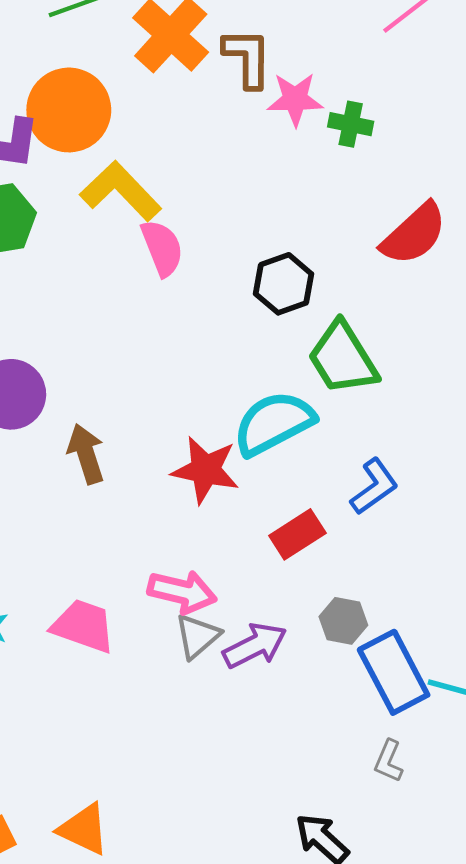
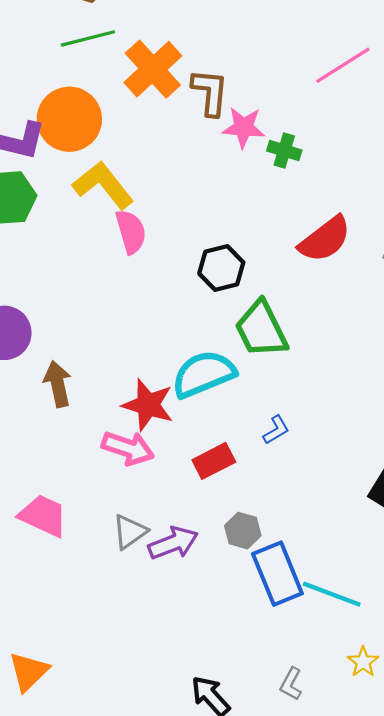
blue L-shape: (374, 487) -> (276, 430), size x0.7
pink arrow: (182, 592) -> (128, 448), moved
gray L-shape: (389, 761) -> (291, 684), moved
orange triangle: (84, 829) -> (29, 671), turned 45

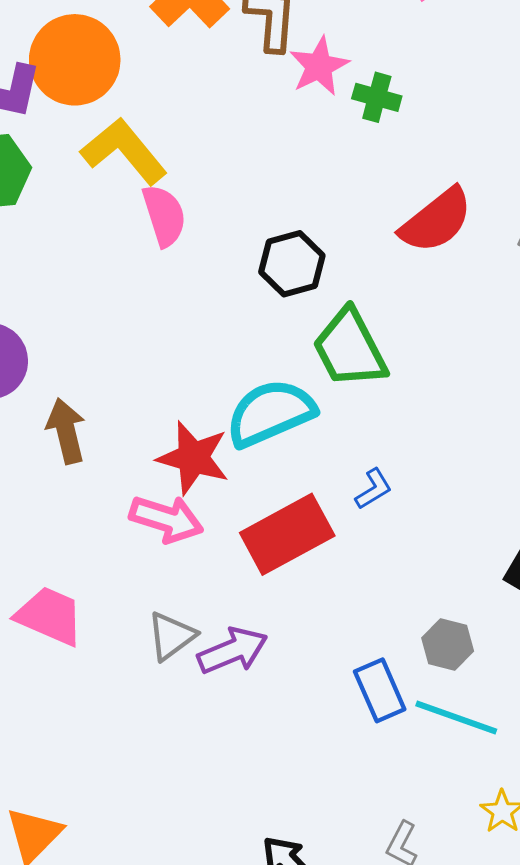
pink star: (244, 127) -> (319, 66), turned -30
red rectangle: (214, 461) -> (287, 534), size x1.5
gray hexagon: (243, 531) -> (448, 644), moved
blue rectangle: (277, 574) -> (380, 690), size x0.7

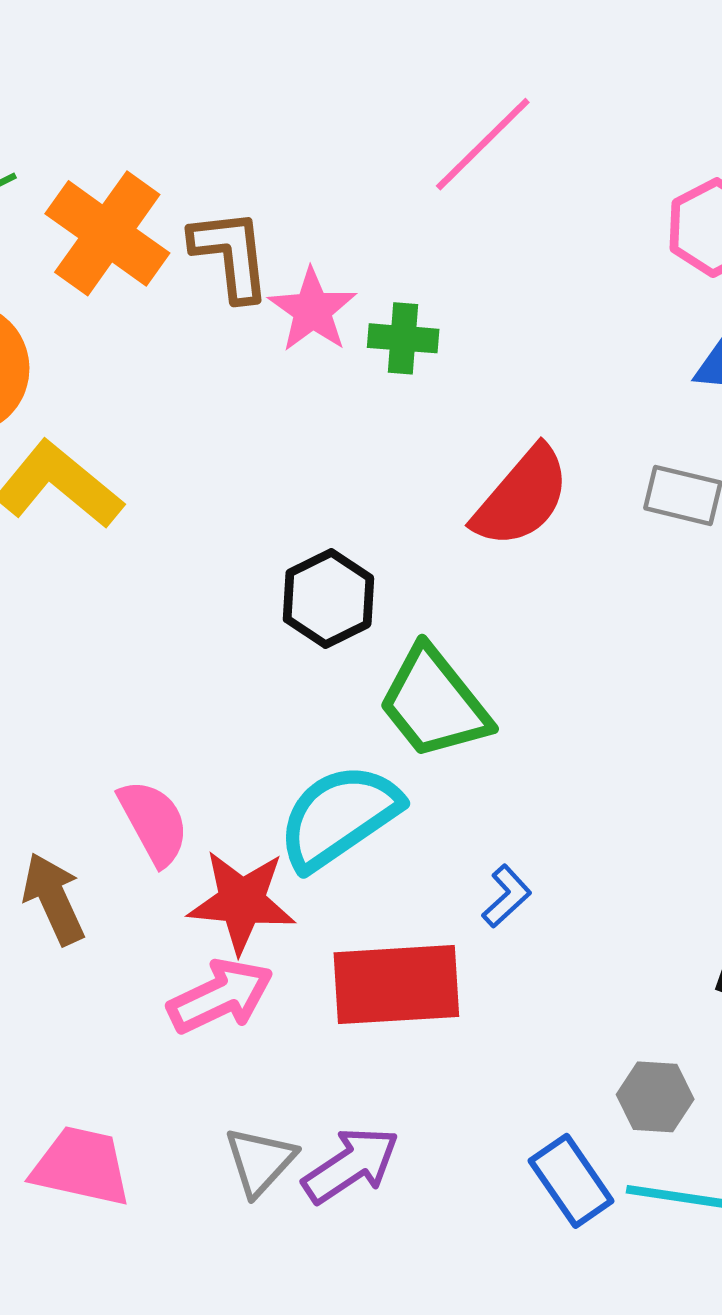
pink semicircle: (164, 216) -> (154, 822), moved
pink arrow: (166, 519) -> (220, 996), turned -32
red rectangle: (287, 534) -> (396, 985), turned 36

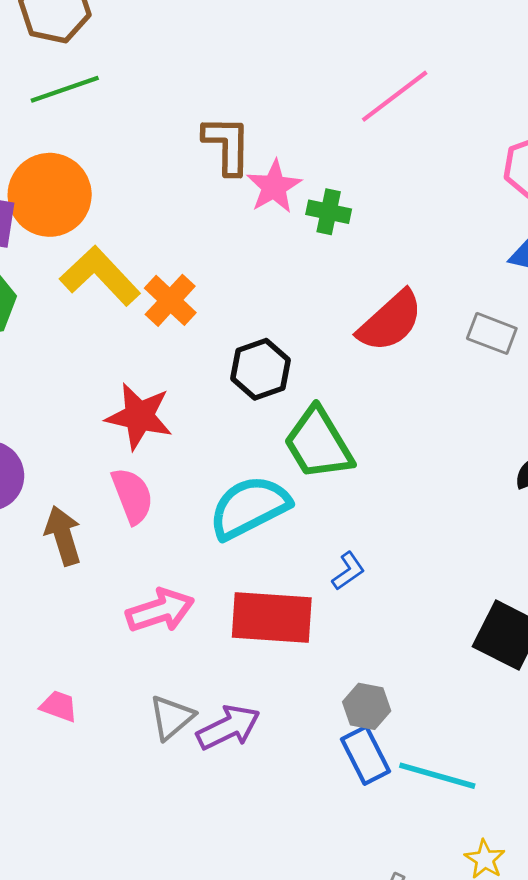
orange cross: (107, 233) -> (170, 300), moved, size x0.7
red star: (242, 902) -> (139, 416), moved
gray hexagon: (655, 1097) -> (367, 706), moved
pink trapezoid: (81, 1166) -> (59, 706), size x0.6

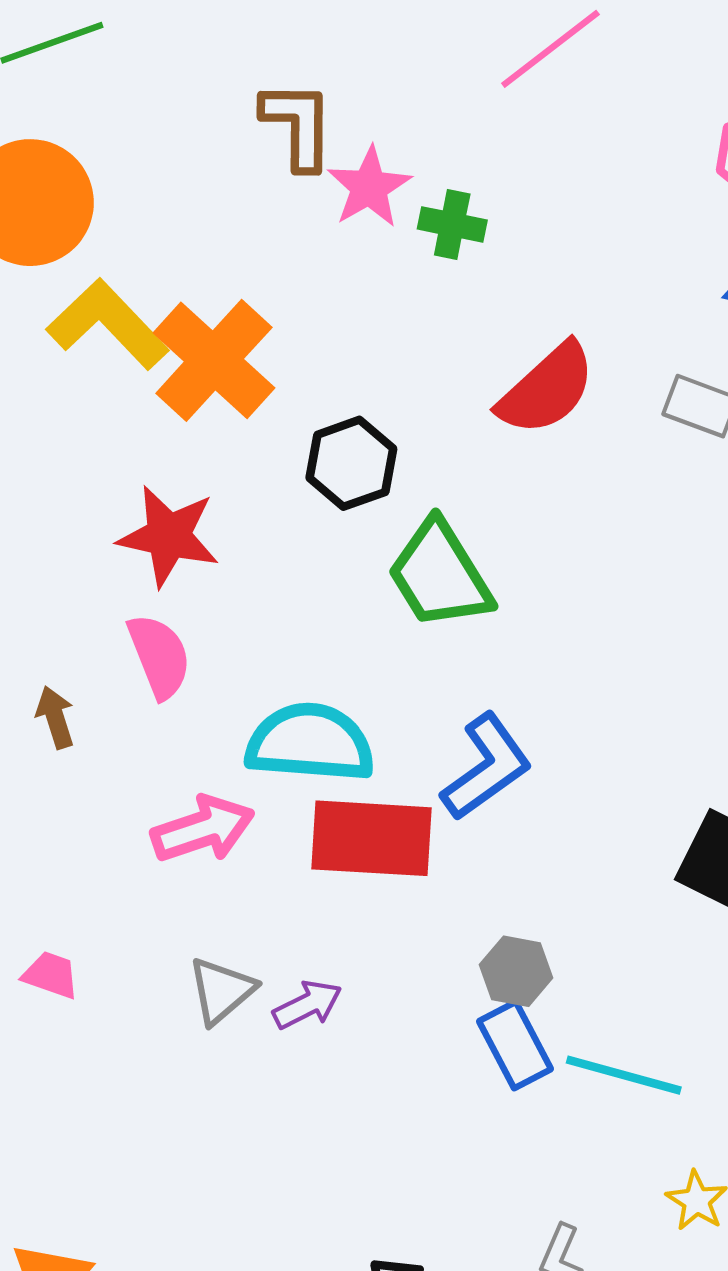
orange cross: (170, 300) -> (214, 360), size x1.5
cyan semicircle: (249, 507) -> (310, 743), moved, turned 32
brown arrow: (63, 536) -> (55, 717), size x0.7
blue L-shape: (348, 571) -> (487, 767), size x1.8
purple arrow: (228, 727) -> (307, 1005), size x0.7

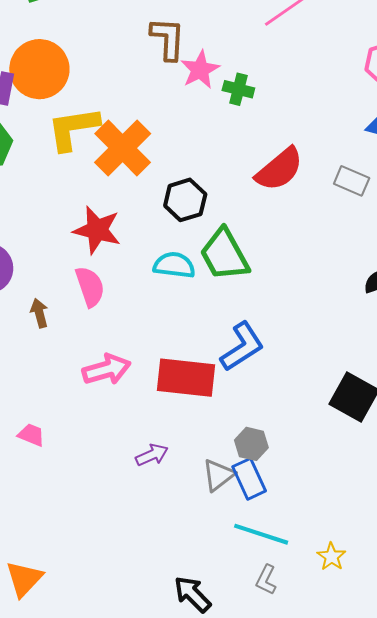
yellow L-shape: (108, 324) -> (73, 128), turned -58
cyan semicircle: (310, 743) -> (174, 265), moved, size x0.7
gray triangle: (221, 991) -> (218, 475), moved
cyan line: (624, 1075) -> (261, 534), moved

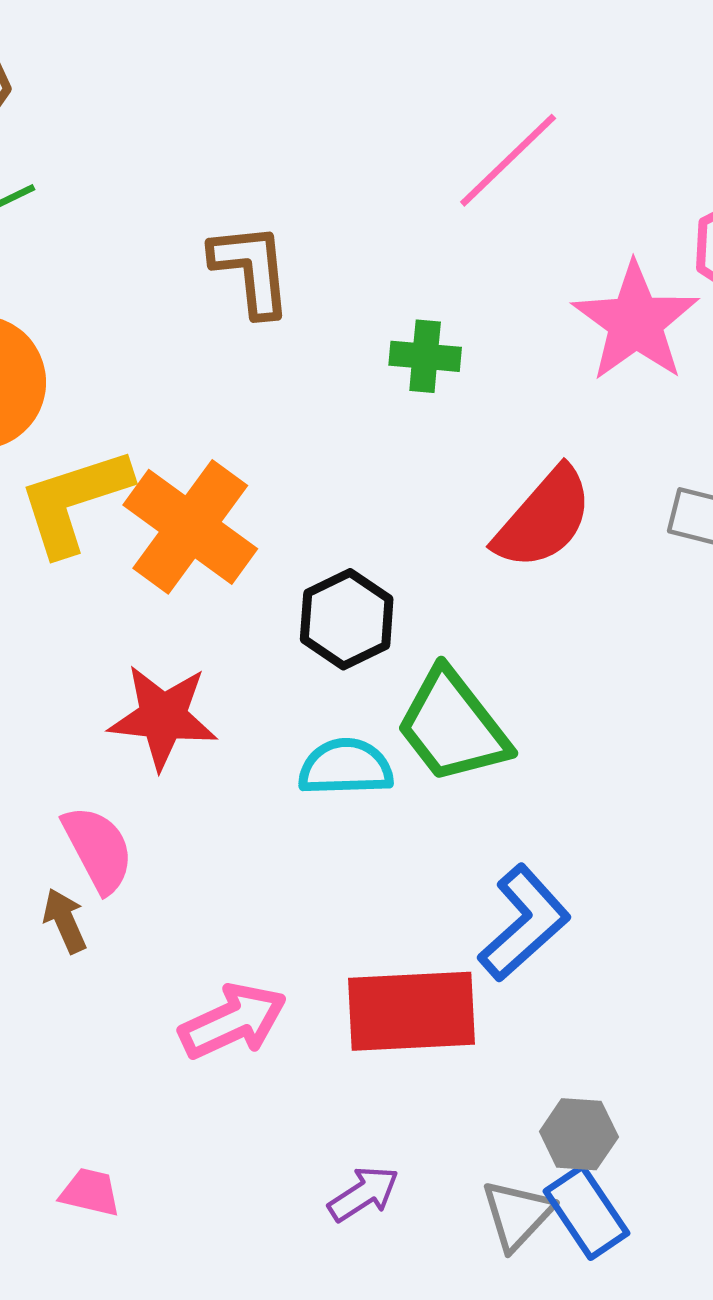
pink star: (200, 70) -> (636, 322), moved, size x1.4
pink semicircle: (90, 287) -> (98, 849), moved

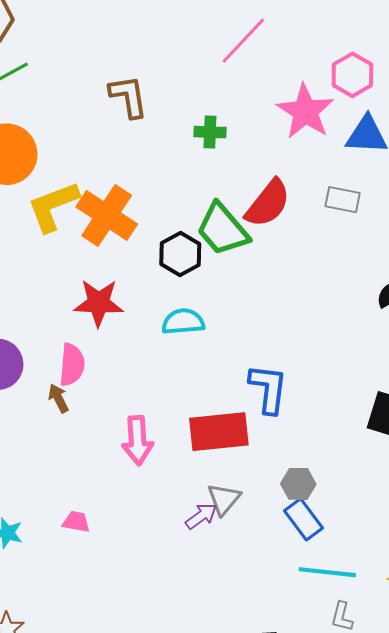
green trapezoid: (453, 726) -> (223, 229), moved
pink semicircle: (98, 849) -> (72, 365), turned 36
blue L-shape: (524, 923) -> (268, 389), turned -38
pink arrow: (233, 1021) -> (138, 440), turned 114
gray triangle: (517, 1215) -> (224, 499), moved

